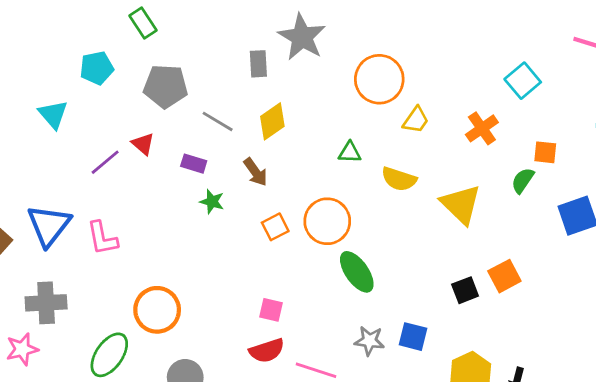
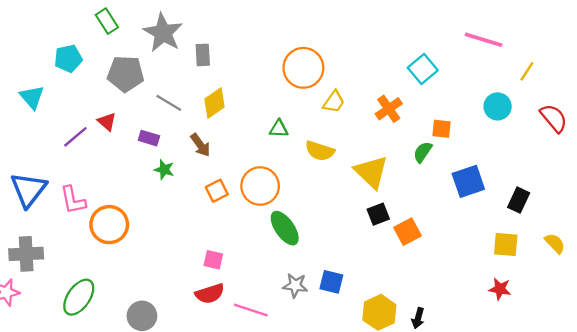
gray star: (302, 37) -> (163, 33), moved
black square: (465, 290) -> (378, 214), moved
orange circle: (157, 310) -> (109, 225), moved

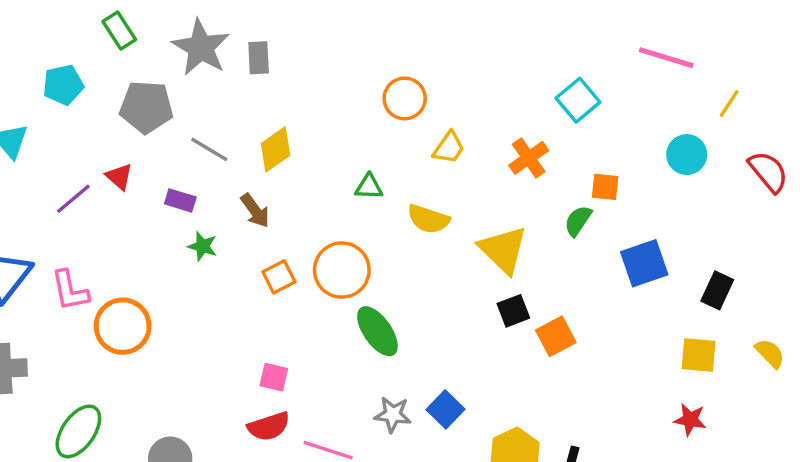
gray rectangle: (203, 55) -> (259, 58), moved
orange circle: (303, 68) -> (405, 98), size x0.7
blue square: (331, 282) -> (445, 409), turned 30

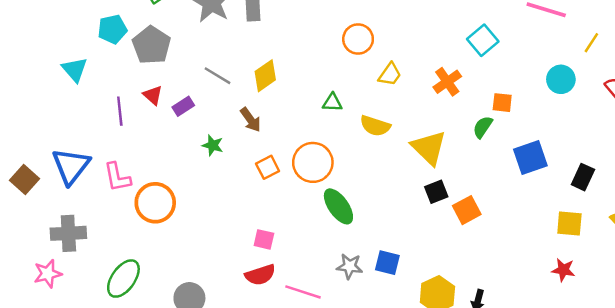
gray pentagon: (146, 107) -> (152, 45), moved, turned 30
purple line: (73, 199) -> (120, 111), turned -56
purple rectangle: (180, 200) -> (183, 106), moved, turned -50
blue square: (445, 409) -> (387, 263), turned -30

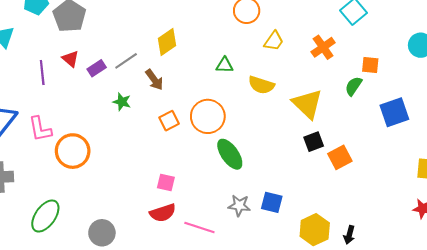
gray line: (218, 76) -> (126, 61), moved, turned -65

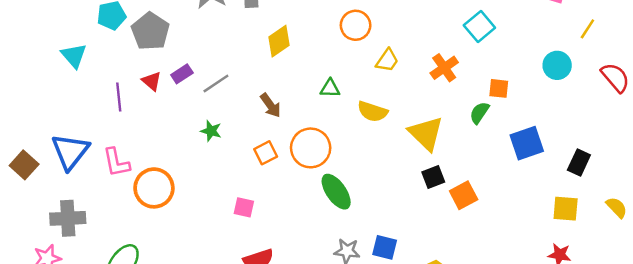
yellow diamond: (167, 42) -> (279, 41), moved
purple rectangle: (97, 68) -> (182, 74), moved
brown arrow: (154, 80) -> (271, 105), moved
pink square: (166, 182) -> (244, 207), moved

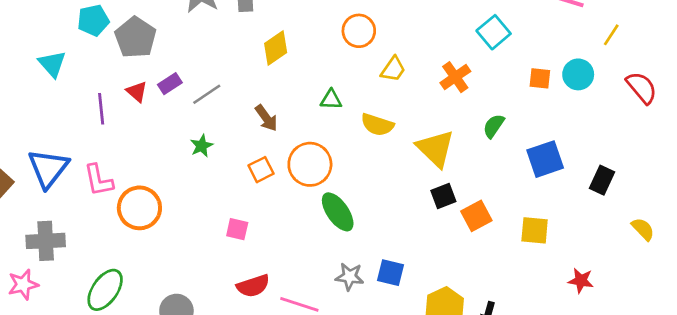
orange square: (499, 88) -> (540, 78), moved
green star: (211, 131) -> (202, 146), turned 30
yellow square: (566, 209) -> (535, 230), moved

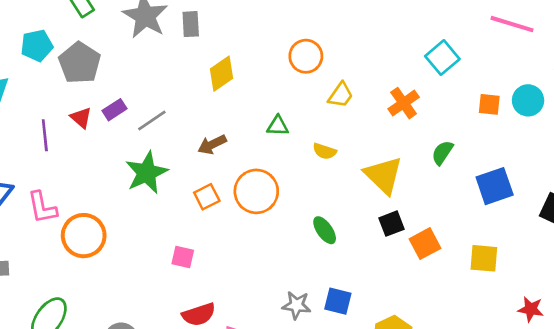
brown arrow: (266, 118) -> (212, 145), turned 100
yellow semicircle: (377, 125) -> (325, 151), size x0.7
green star: (202, 146) -> (147, 173), size x1.8
green ellipse: (338, 212) -> (325, 230), moved, size x0.7

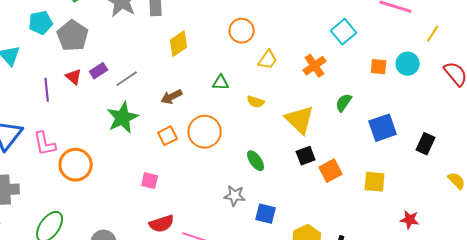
gray star: (296, 305) -> (235, 196), moved

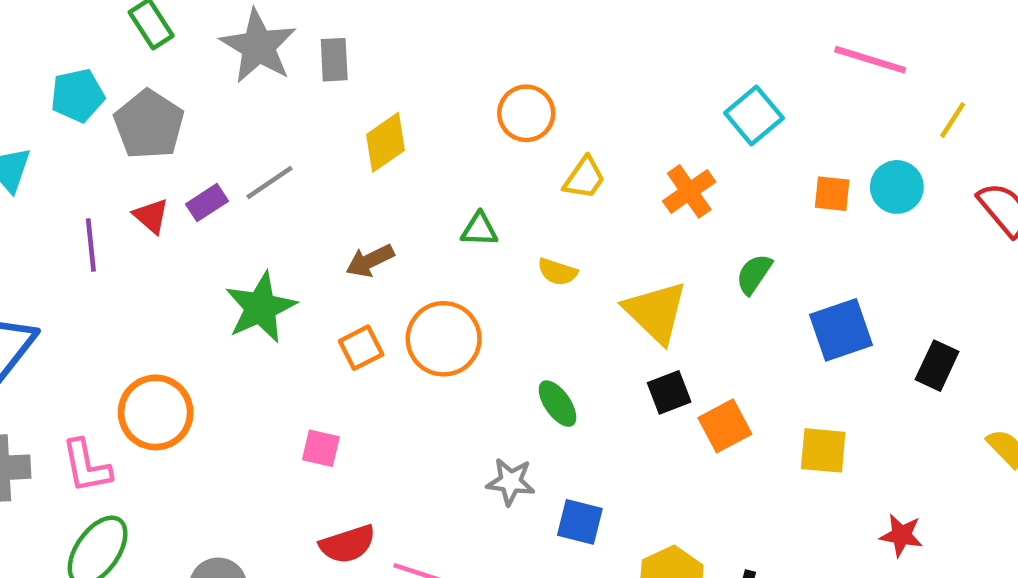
gray line: (127, 79) -> (269, 183), moved
pink L-shape: (45, 144) -> (86, 466), moved

